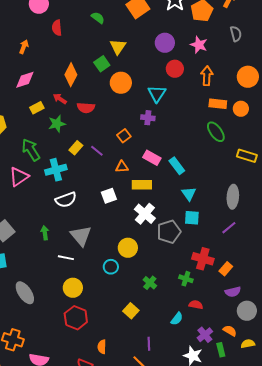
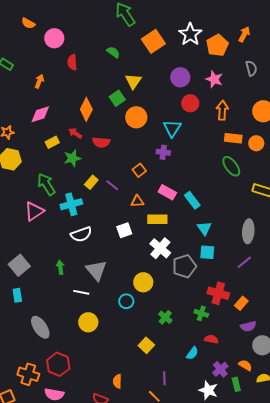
red hexagon: (76, 318) -> (58, 364), moved

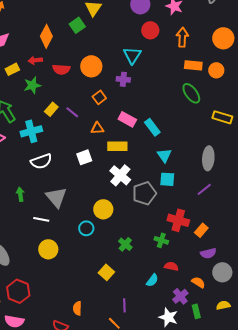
orange circle: (136, 117) -> (91, 66), moved
red arrow: (75, 133) -> (35, 60), turned -40
orange semicircle: (245, 365) -> (198, 282), moved

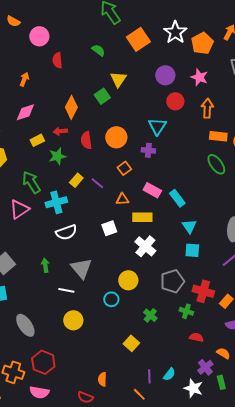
red semicircle: (61, 69) -> (86, 140), turned 78
gray pentagon: (144, 193) -> (172, 281), moved
cyan semicircle: (152, 280) -> (169, 374), moved

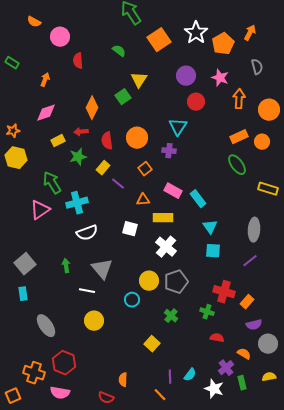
orange arrow: (207, 108) -> (239, 99), moved
orange rectangle: (218, 136) -> (239, 137), turned -30
yellow rectangle: (76, 180) -> (103, 168), moved
white square: (109, 228) -> (130, 229), turned 35
gray pentagon: (172, 281) -> (176, 282), moved

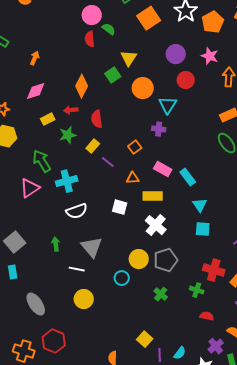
pink circle: (60, 37) -> (92, 15), moved
red semicircle: (78, 61) -> (90, 39), moved
orange circle: (137, 138) -> (143, 88), moved
yellow square: (152, 344) -> (145, 339), moved

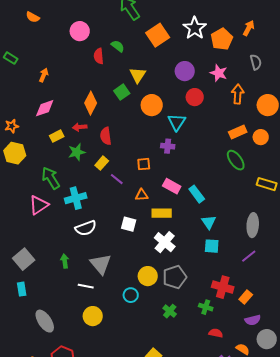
pink circle: (92, 15) -> (80, 31), moved
orange square: (135, 147) -> (144, 164), turned 32

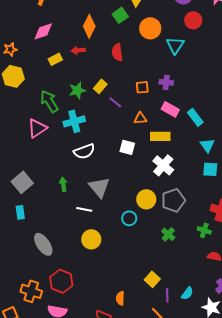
red semicircle: (106, 136) -> (117, 52), moved
purple cross: (168, 146) -> (166, 82), moved
green star: (77, 152) -> (77, 90), moved

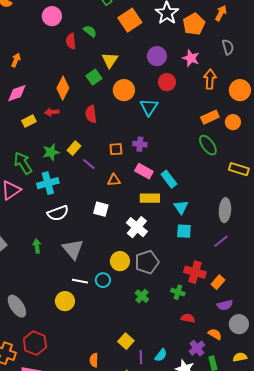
yellow rectangle: (160, 136) -> (150, 198), moved
white line: (84, 209) -> (80, 281), moved

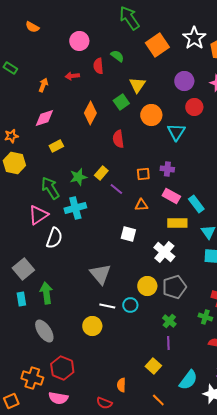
red arrow: (52, 112) -> (72, 76), moved
white semicircle: (58, 213) -> (54, 238), moved, turned -50
green arrow: (37, 246) -> (46, 293), moved, size x1.5
cyan semicircle: (161, 355) -> (188, 380), size x1.5
purple line: (141, 357) -> (168, 343), moved

